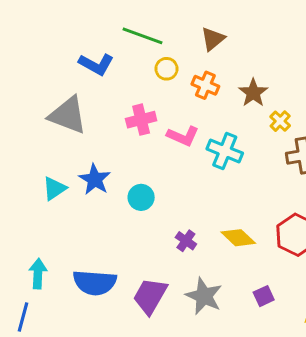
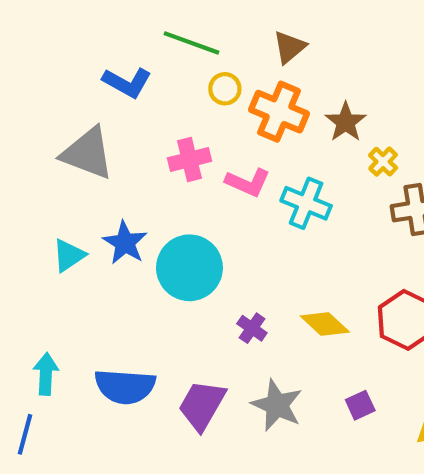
orange cross: (205, 85) -> (279, 112), size x1.5
cyan circle: (141, 197) -> (189, 268), size x1.8

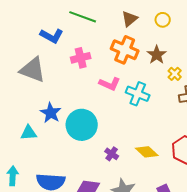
yellow circle: (225, 89) -> (163, 20), moved
pink cross: (189, 160) -> (81, 58), moved
cyan triangle: (69, 255) -> (29, 133), moved, turned 30

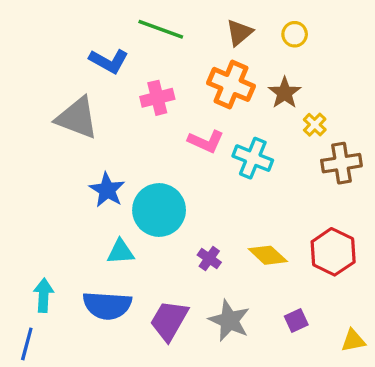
cyan triangle: (29, 133) -> (121, 252), moved

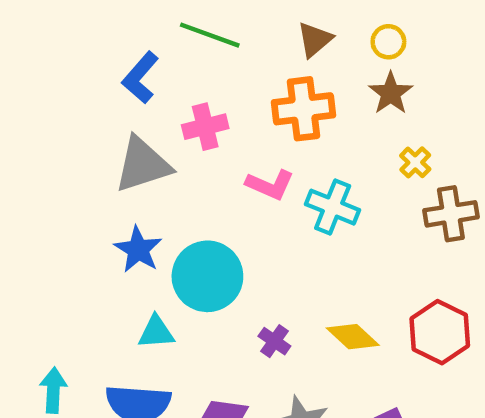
blue L-shape: (109, 61) -> (140, 78), turned 102
orange cross: (231, 84) -> (304, 109), turned -30
brown star: (285, 93) -> (391, 93), moved
gray triangle: (77, 118) -> (143, 165), moved, turned -39

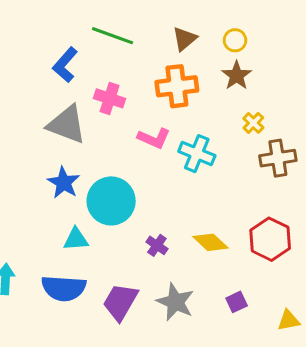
pink cross: (205, 127) -> (110, 98), turned 32
gray triangle: (143, 165) -> (67, 124), turned 39

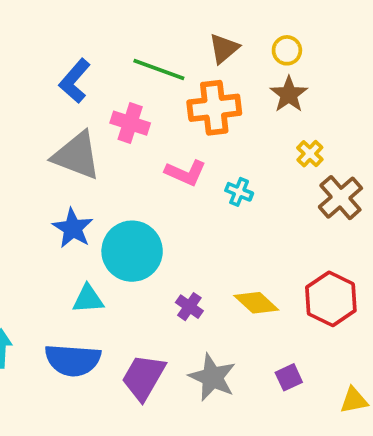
green line: (113, 36) -> (159, 69), moved
cyan cross: (197, 154) -> (239, 192), size x0.6
brown cross: (278, 158) -> (340, 198), turned -32

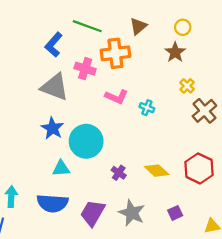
yellow circle: (287, 50) -> (183, 27), moved
green line: (159, 69) -> (87, 26), moved
orange cross: (214, 108) -> (115, 53), moved

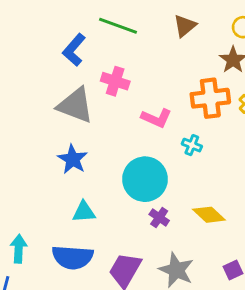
orange cross: (115, 53) -> (210, 98), moved
cyan cross: (147, 108) -> (192, 145), moved
cyan circle: (86, 141) -> (145, 179), moved

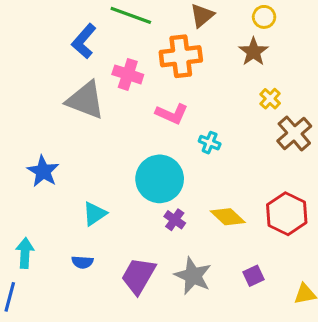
orange cross: (210, 98) -> (181, 56), moved
blue star: (73, 159) -> (43, 171), moved
cyan triangle: (84, 212) -> (95, 214), turned -30
blue semicircle: (73, 257) -> (82, 262), size x0.5

